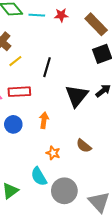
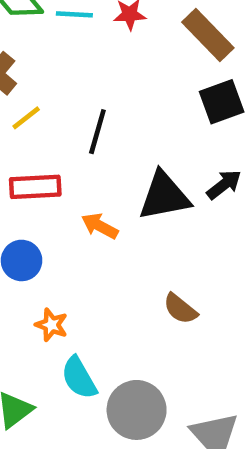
black triangle: (77, 96) -> (164, 196), turned 40
orange arrow: (44, 120) -> (100, 226), moved, turned -70
orange star: (53, 153) -> (51, 325), moved

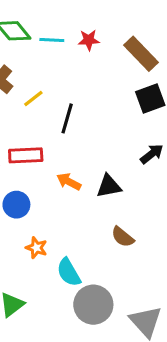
yellow line: (26, 118) -> (33, 98), moved
black triangle: (164, 196) -> (109, 186), moved, size x0.7
cyan semicircle: (79, 378) -> (69, 272), moved

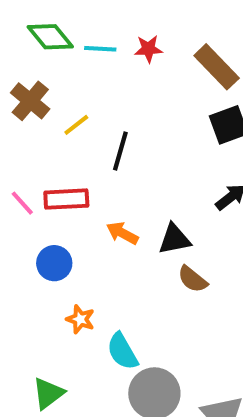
brown semicircle: (123, 237) -> (193, 279), moved

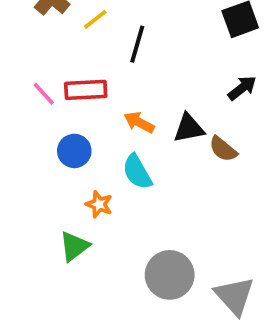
brown semicircle: (193, 279) -> (223, 149), moved
cyan semicircle: (122, 351) -> (137, 172), moved
green triangle: (48, 393) -> (74, 246), moved

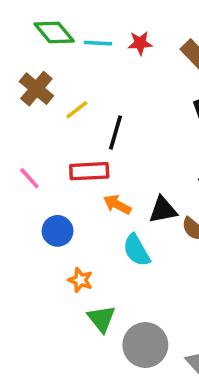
red rectangle: (86, 90) -> (89, 171), moved
cyan semicircle: (137, 172) -> (137, 250), moved
green triangle: (74, 246) -> (101, 319), moved, turned -32

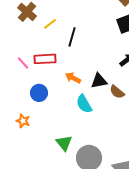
red rectangle: (89, 171) -> (45, 59), moved
orange star: (80, 280) -> (23, 121), moved

